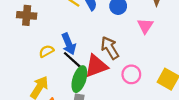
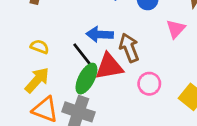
blue arrow: (69, 44) -> (100, 34), moved, turned 105
yellow semicircle: (46, 51) -> (40, 47), moved, turned 40

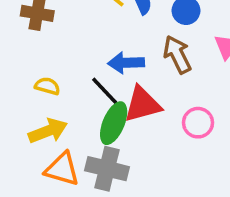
brown arrow: (129, 48) -> (177, 54), moved
yellow arrow: (37, 80) -> (48, 131), turned 32

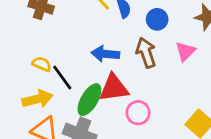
black line: (105, 92) -> (62, 77), moved
pink circle: (198, 123) -> (138, 113), moved

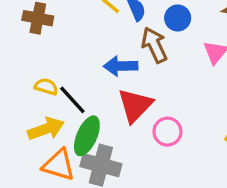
brown arrow: (146, 53) -> (154, 45), moved
red triangle: (114, 88) -> (135, 105), turned -32
green ellipse: (89, 100) -> (87, 136), moved

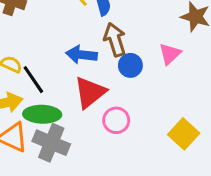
blue circle: (178, 18) -> (130, 65), moved
green ellipse: (87, 136) -> (42, 114), turned 60

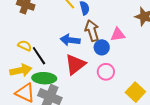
pink triangle: (170, 54) -> (118, 35), moved, turned 35
pink circle: (116, 120) -> (106, 72), moved

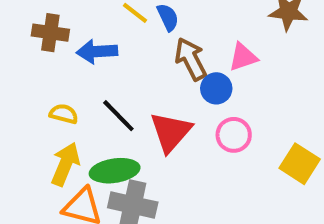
blue arrow: (70, 40) -> (97, 52), moved
black line: (39, 56) -> (118, 116), moved
yellow arrow: (21, 70) -> (65, 164), turned -45

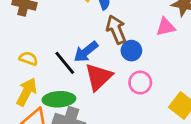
blue arrow: (97, 52) -> (86, 52), moved, turned -40
pink triangle: (243, 57) -> (166, 27), moved

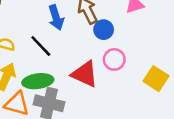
blue arrow: (86, 52) -> (56, 18), moved, turned -65
red triangle: (99, 77) -> (85, 74), moved, turned -48

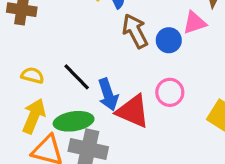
blue arrow: (56, 18) -> (108, 94), moved
blue circle: (104, 30) -> (169, 40), moved

